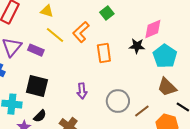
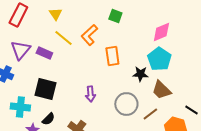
yellow triangle: (47, 11) -> (55, 14), turned 40
green square: (107, 13) -> (115, 16), turned -32
black star: (137, 46) -> (140, 74), moved
cyan pentagon: (165, 56) -> (159, 59), moved
brown trapezoid: (167, 87) -> (161, 90), moved

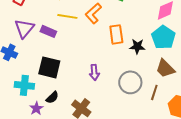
yellow line: (63, 38) -> (67, 16), turned -30
black star: (140, 74) -> (137, 46), moved
brown line: (150, 114) -> (154, 92), turned -35

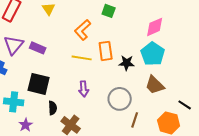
yellow line: (67, 16) -> (82, 58), moved
brown line: (154, 92) -> (135, 120), moved
black semicircle: (52, 97) -> (53, 108), moved, turned -48

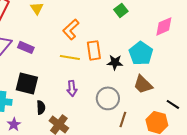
green square: (109, 11) -> (121, 10), moved, turned 32
pink diamond: (155, 27) -> (164, 26), moved

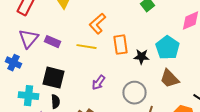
yellow line: (70, 57) -> (86, 47), moved
purple arrow: (72, 88) -> (98, 83), turned 42
black semicircle: (41, 107) -> (56, 102), moved

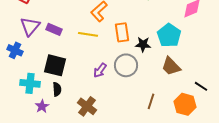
gray circle: (134, 93) -> (126, 65), moved

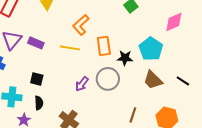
black square: (55, 65) -> (37, 79), size x0.6
black line: (201, 86) -> (183, 81), moved

